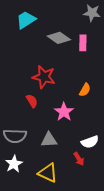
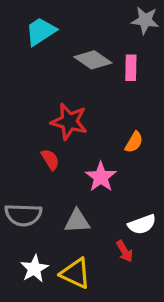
white star: (14, 164) -> (34, 269), moved

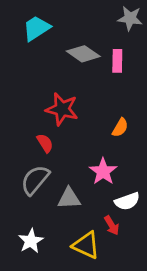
pink star: (101, 177) -> (103, 171), moved
gray semicircle: (23, 215) -> (35, 180), moved, turned 128
yellow triangle: (75, 273) -> (86, 245), moved

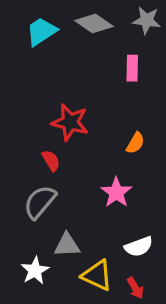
gray diamond: (83, 54) -> (94, 24), moved
gray triangle: (69, 198) -> (67, 245), moved
white semicircle: (127, 201) -> (139, 247), moved
red arrow: (112, 225) -> (135, 288), moved

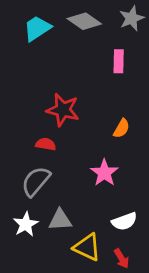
gray star: (147, 20) -> (132, 18), turned -30
red semicircle: (51, 161) -> (46, 144), turned -48
white star: (35, 271) -> (26, 224), moved

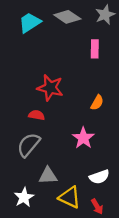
white star: (26, 224) -> (24, 197), moved

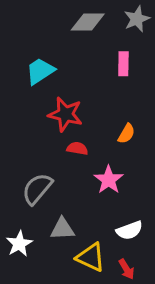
gray diamond: (67, 17) -> (88, 22), turned -35
cyan trapezoid: (30, 23) -> (40, 71), moved
red semicircle: (37, 115) -> (77, 149), moved
white star: (24, 197) -> (19, 244), moved

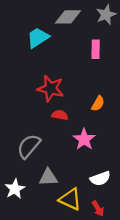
cyan trapezoid: (40, 71) -> (38, 38), moved

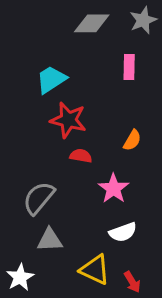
cyan trapezoid: (38, 38) -> (51, 79), moved
gray triangle: (48, 177) -> (50, 240), moved
white semicircle: (100, 179) -> (123, 232), moved
white star: (15, 189) -> (20, 277), moved

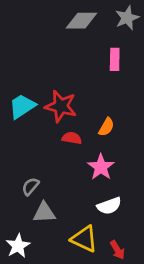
cyan trapezoid: (51, 79) -> (22, 106), moved
orange semicircle: (132, 140) -> (106, 127), moved
gray semicircle: (39, 198) -> (30, 186), moved, size x0.6

